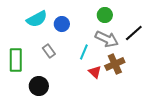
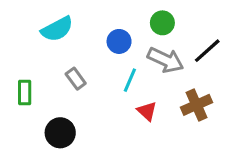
blue circle: (62, 24) -> (119, 41), moved
green rectangle: (16, 60) -> (25, 93), size x0.7
brown cross: (115, 64) -> (196, 105), moved

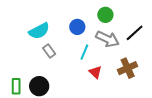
cyan semicircle: (57, 29) -> (39, 31), moved
green rectangle: (25, 93) -> (16, 86), moved

